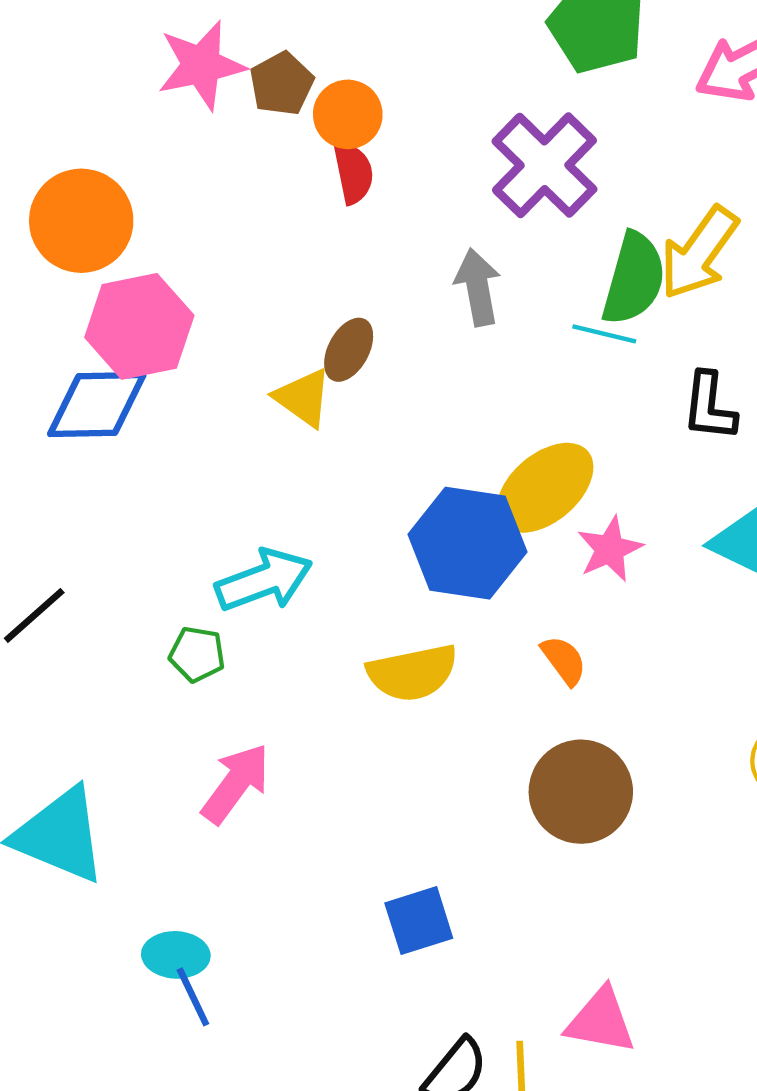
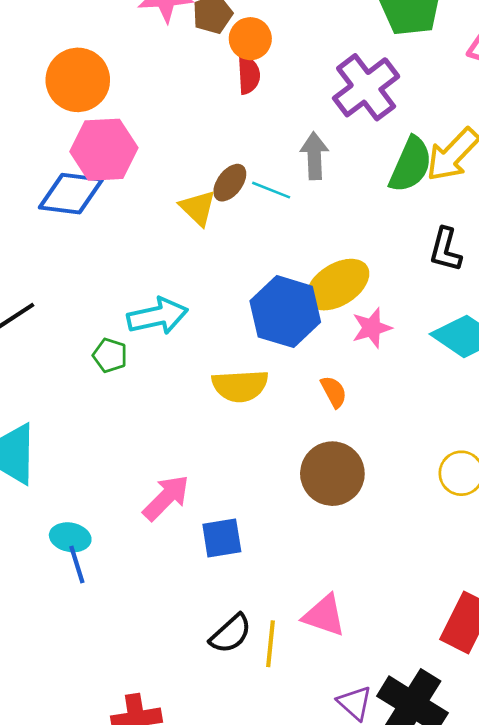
cyan line: (604, 334) -> (271, 190), moved
pink arrow: (236, 783) -> (166, 498), moved

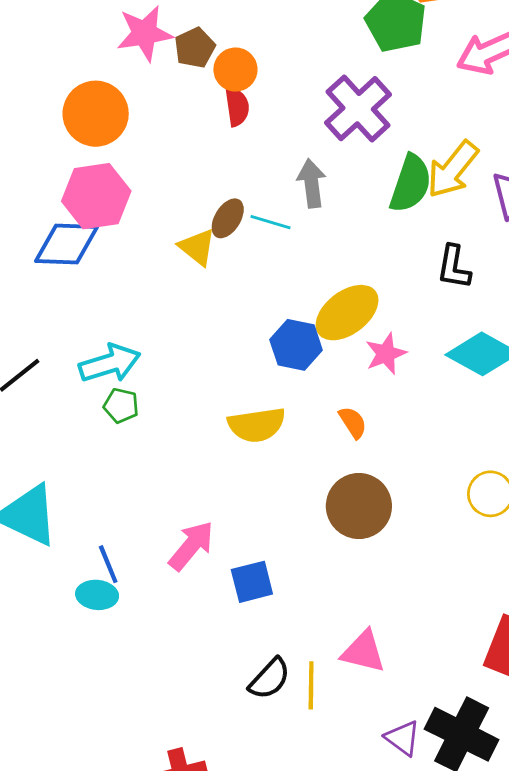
orange circle: (78, 80) -> (96, 114), moved
blue hexagon: (285, 312) -> (296, 345), size x0.7
cyan arrow: (158, 316) -> (110, 363), moved
blue line: (77, 564) -> (108, 564), moved

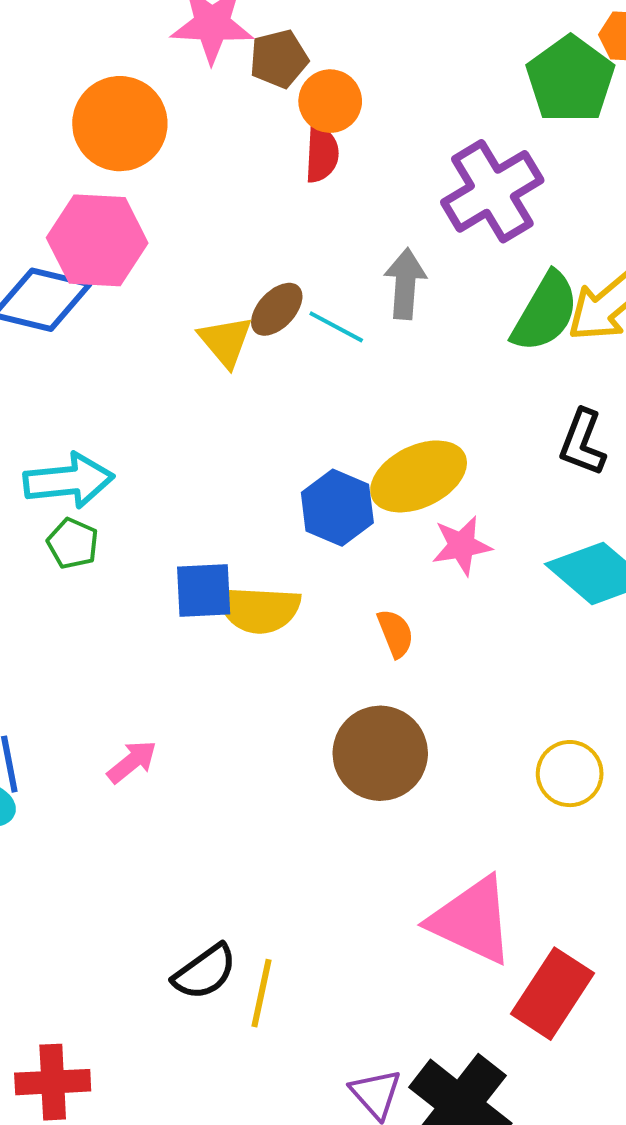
pink arrow: (191, 546) -> (132, 762), size x0.7
blue square: (252, 582) -> (204, 591), moved
pink triangle: (363, 652) -> (472, 920), moved, size x1.4

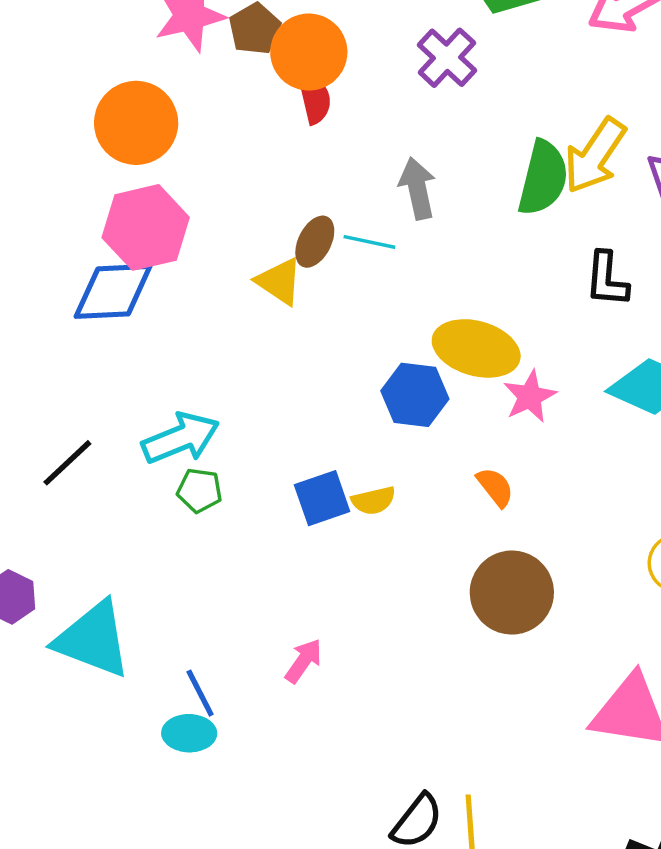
orange circle: (330, 101) -> (309, 52), size x1.4
purple cross: (492, 191) -> (447, 58), moved, size x0.7
yellow ellipse: (419, 476) -> (476, 348), turned 58
yellow semicircle: (259, 609) -> (373, 500), size x0.6

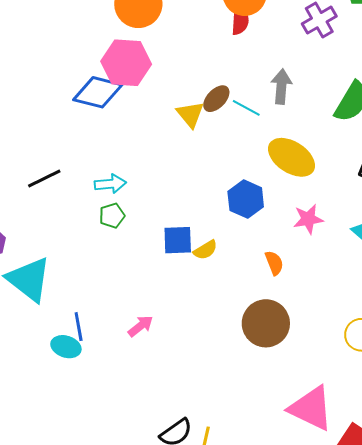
yellow ellipse: (476, 348) -> (291, 157), moved
cyan arrow: (181, 438) -> (110, 184), size x0.7
green pentagon: (199, 490) -> (112, 216), turned 30
yellow semicircle: (373, 500) -> (205, 250), turned -35

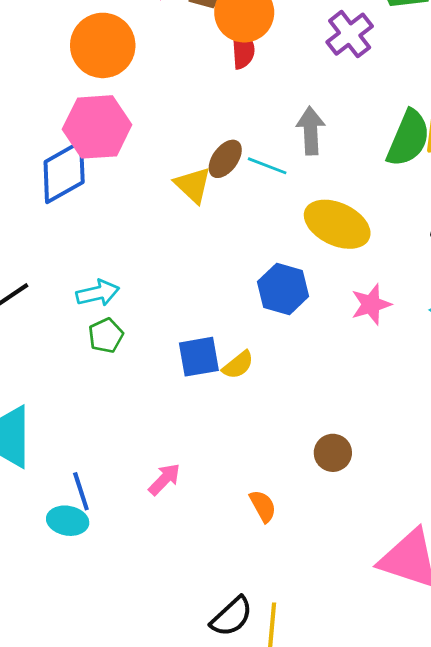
blue diamond: (98, 92) -> (64, 172), turned -36
orange semicircle: (274, 263) -> (263, 506), moved
brown circle: (266, 323) -> (333, 453), size x0.6

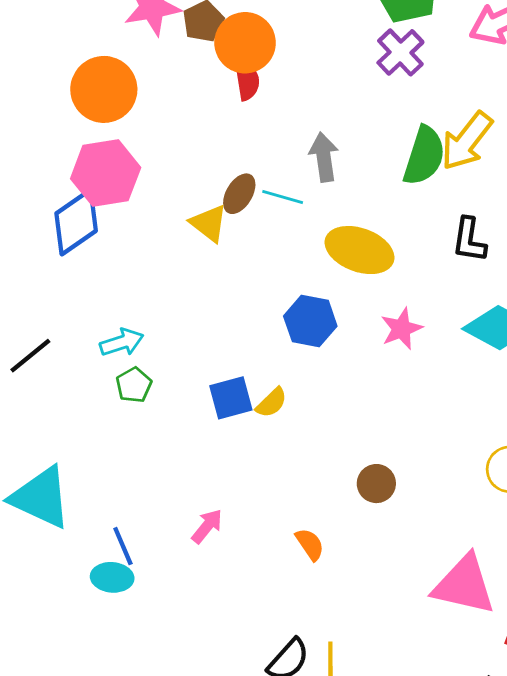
purple cross: (350, 34) -> (400, 52), moved

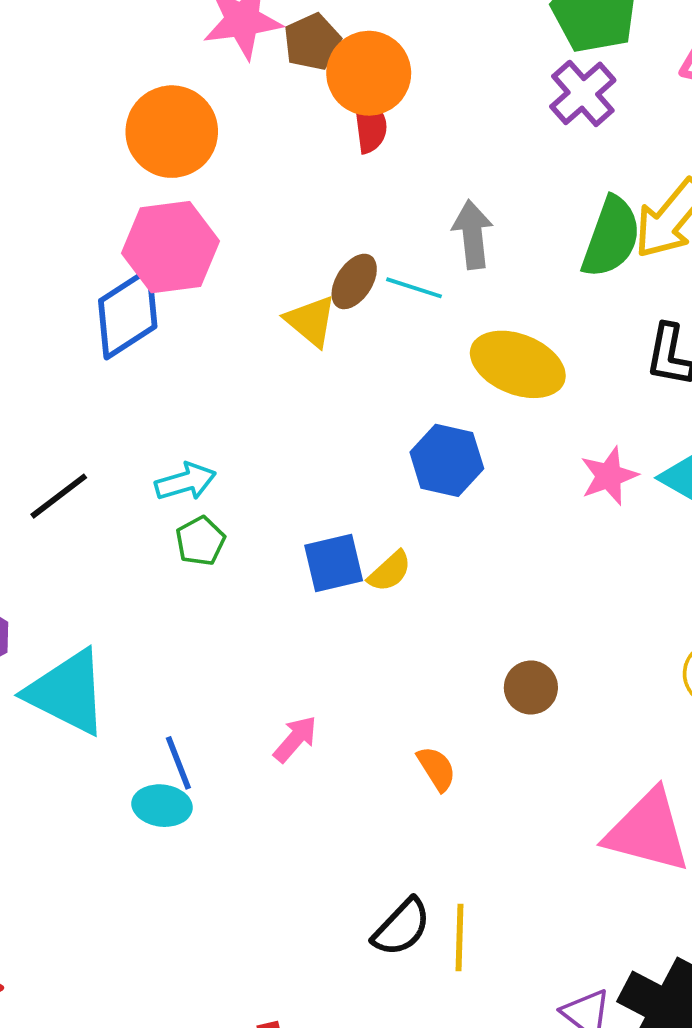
pink star: (401, 329) -> (609, 476), moved

